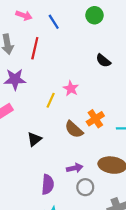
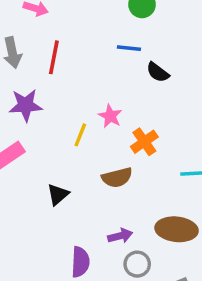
blue line: (54, 22) -> (129, 48), moved, turned -49
orange cross: (95, 119) -> (144, 142), moved
brown semicircle: (74, 129) -> (117, 178), turned -54

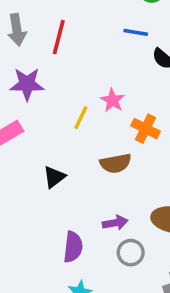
orange cross: (144, 142) -> (146, 129), turned -32

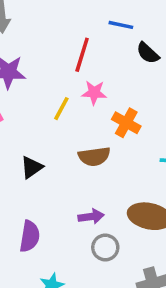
red line: (59, 37) -> (82, 55), moved
pink star: (112, 100) -> (94, 93), turned -30
purple semicircle: (73, 247) -> (30, 236), moved

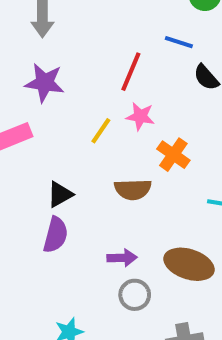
purple semicircle: (30, 236) -> (56, 235), moved

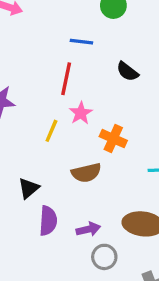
blue line: (179, 42) -> (81, 42), moved
pink star: (140, 116) -> (81, 113), turned -30
purple semicircle: (56, 235) -> (48, 221), moved

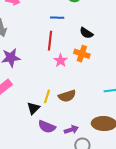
yellow line: (51, 131) -> (47, 96), moved
orange cross: (113, 139) -> (82, 54), moved
purple semicircle: (48, 221) -> (47, 127), turned 114

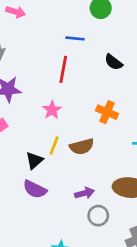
orange cross: (82, 54) -> (107, 112), moved
pink star: (61, 60) -> (52, 110), moved
purple semicircle: (47, 127) -> (35, 189), moved

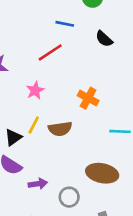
black semicircle: (114, 62) -> (104, 39), moved
red line: (63, 69) -> (50, 52), turned 40
purple arrow: (85, 193) -> (38, 184), moved

